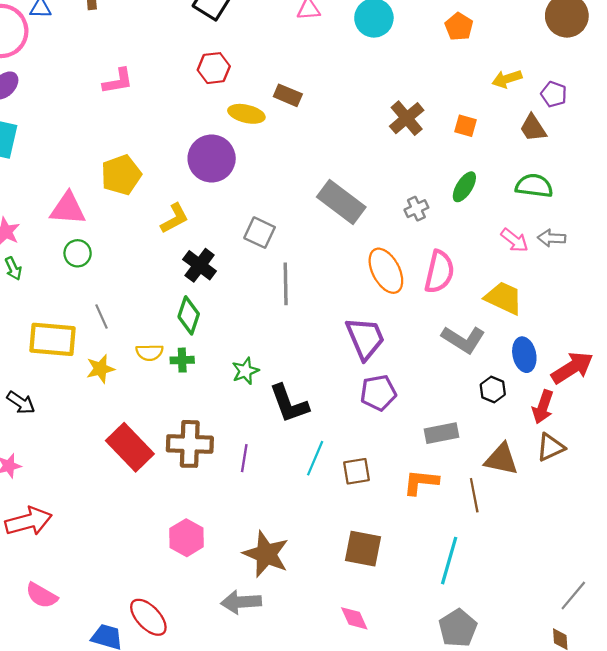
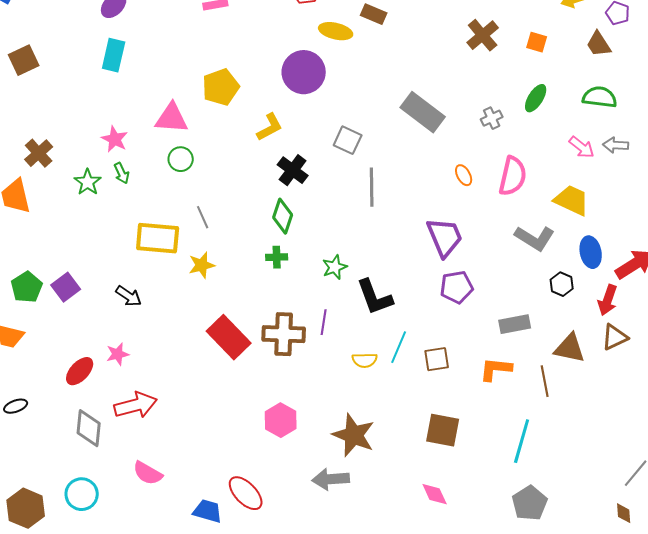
orange ellipse: (386, 271) -> (464, 175), size x0.5
yellow semicircle: (149, 352) -> (365, 360), moved
purple line: (244, 458) -> (324, 322), moved

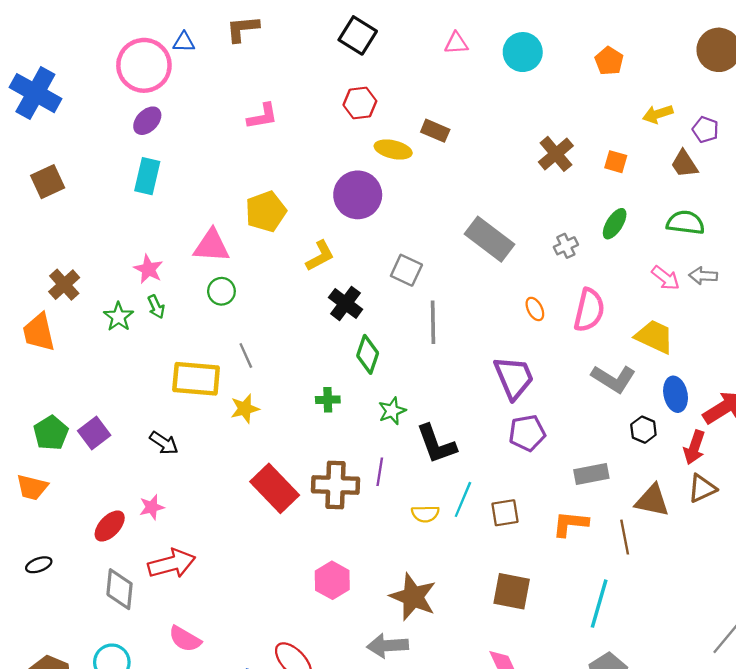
green diamond: (283, 216) -> (368, 354), moved

